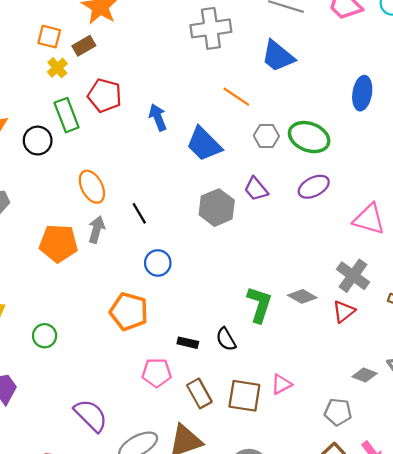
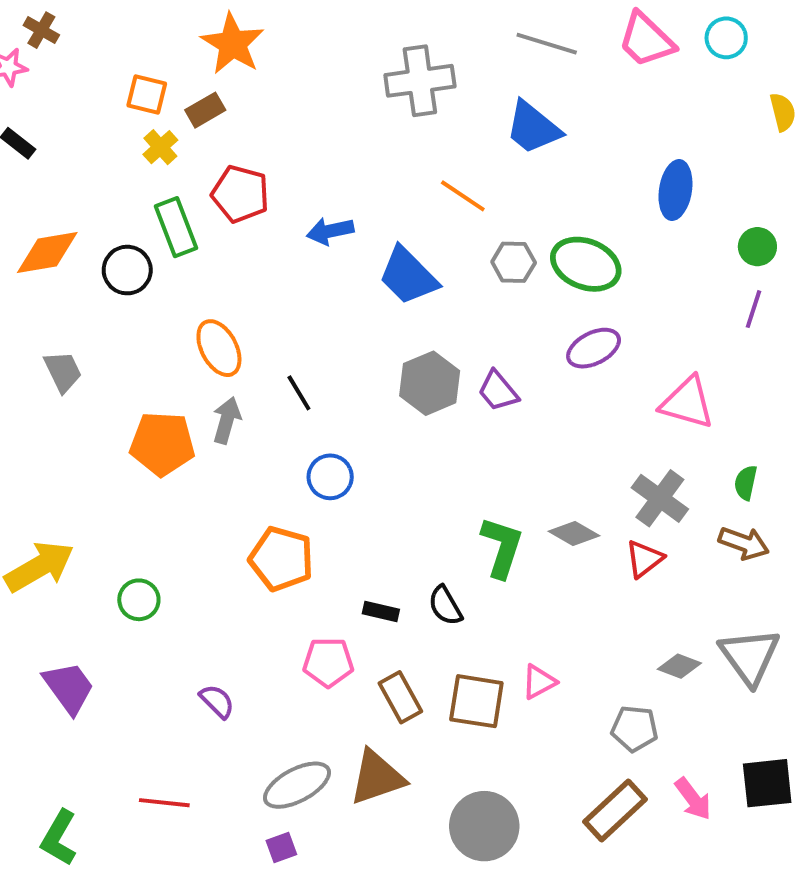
blue arrow: (158, 117) -> (330, 231), turned -80
purple trapezoid: (256, 189) -> (498, 391), moved
purple semicircle: (91, 415) -> (217, 701), moved, size x0.6

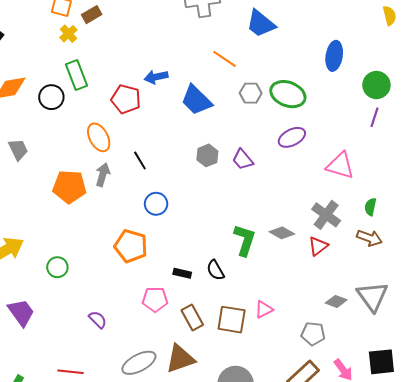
red pentagon: (240, 194) -> (126, 99), moved
green circle: (757, 247) -> (376, 85), size x1.4
gray hexagon: (430, 383) -> (207, 155), size x0.7

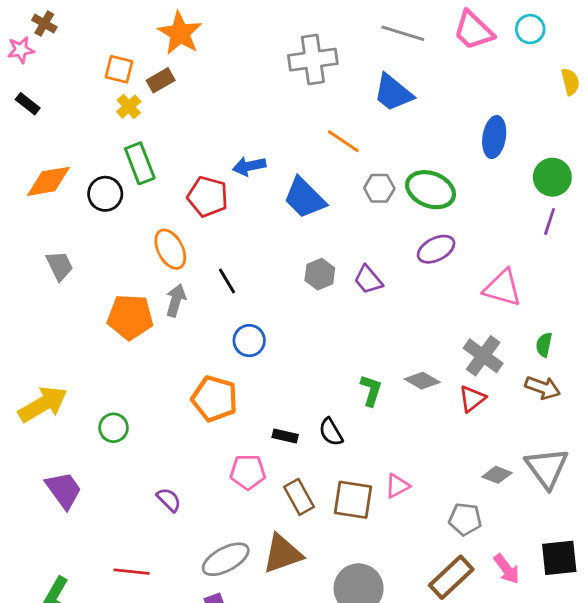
green L-shape: (245, 240) -> (371, 390), size x0.7

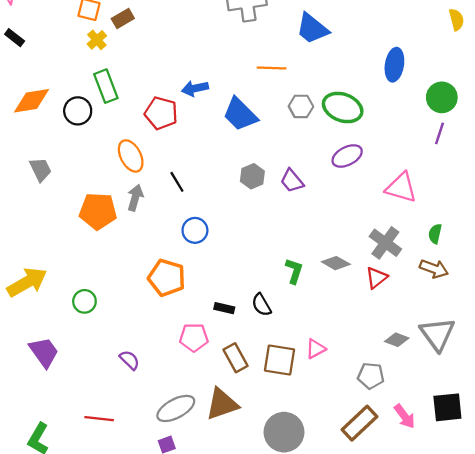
orange line: (343, 141) -> (272, 68), turned -32

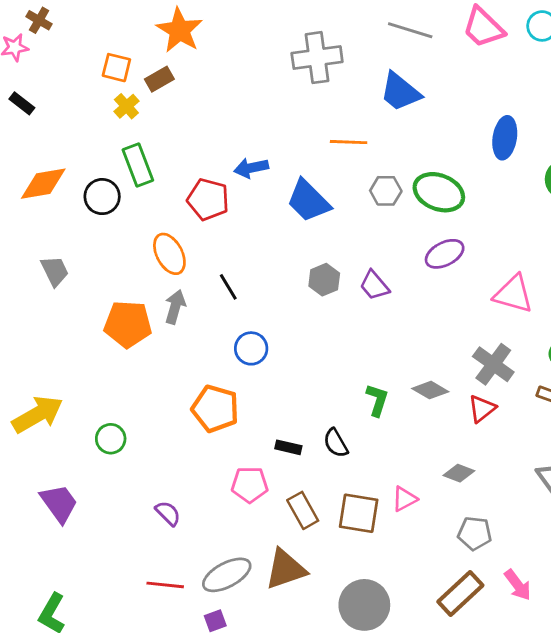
gray diamond: (397, 340) -> (459, 473), moved
red line: (99, 419) -> (165, 585), moved

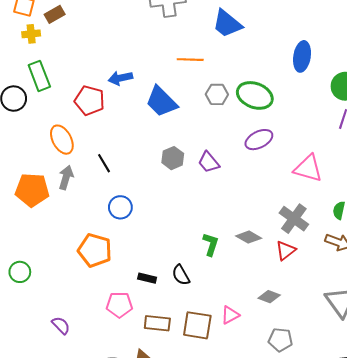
yellow cross: (126, 106) -> (31, 34), turned 36
brown rectangle: (303, 510) -> (157, 323), turned -55

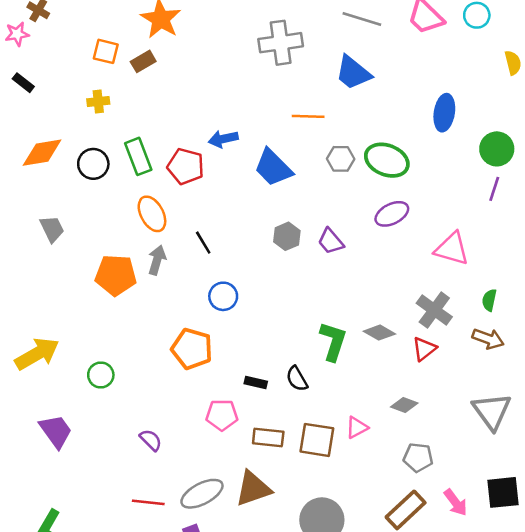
yellow cross: (31, 34) -> (98, 101), moved
green rectangle: (39, 76) -> (138, 156), moved
green L-shape: (211, 244) -> (333, 341), size x1.4

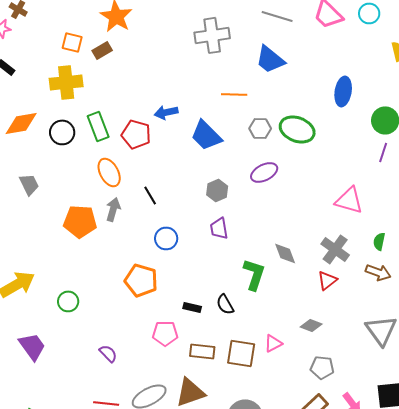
yellow cross: (98, 101) -> (66, 82), size x1.8
purple ellipse: (392, 214) -> (264, 172), moved
purple trapezoid: (331, 241) -> (219, 228), moved, turned 30
gray diamond: (379, 333) -> (285, 253), moved, turned 40

